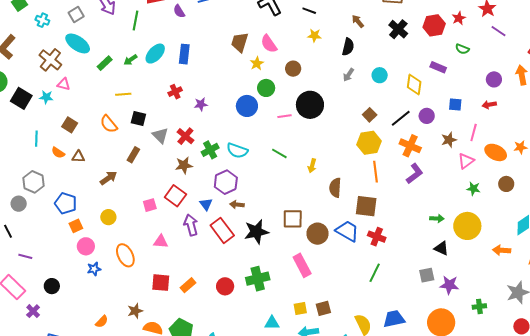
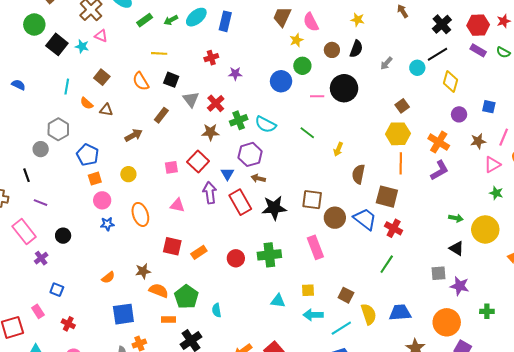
black semicircle: (348, 47) -> (356, 49), moved
purple rectangle: (438, 67) -> (478, 50), moved
black line: (401, 118) -> (438, 54), moved
brown square: (323, 308) -> (346, 295), moved, turned 35

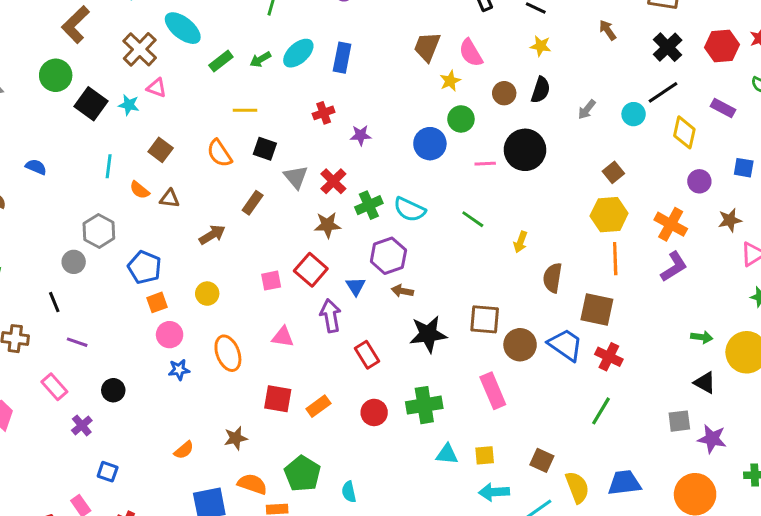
purple rectangle: (478, 50) -> (723, 108), moved
red rectangle: (240, 202) -> (367, 355), moved, size x0.7
pink rectangle: (24, 232) -> (54, 387), size x0.7
orange semicircle: (159, 291) -> (252, 484), moved
cyan triangle: (278, 301) -> (447, 454), moved

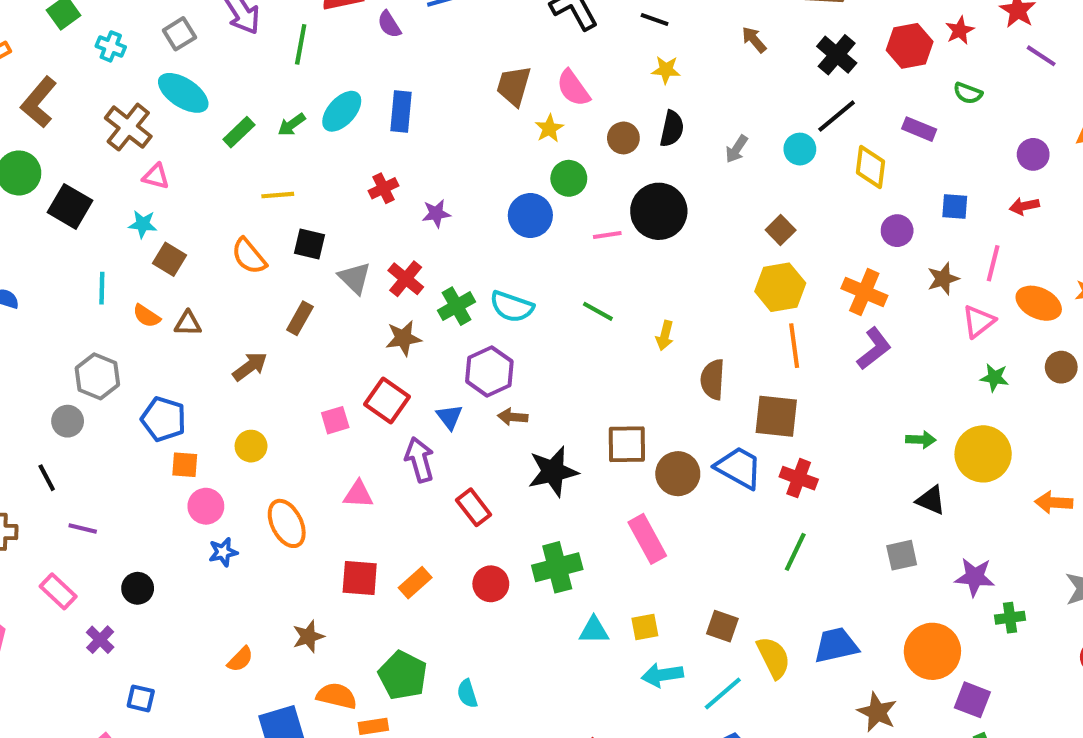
cyan star: (129, 105) -> (143, 224), moved
orange square: (157, 302) -> (185, 465), turned 30
purple star: (712, 439) -> (975, 577), moved

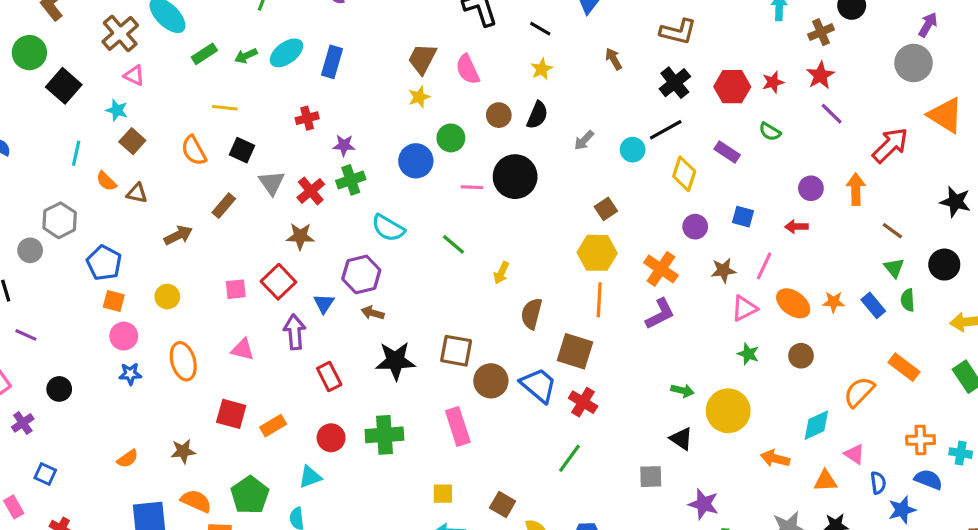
yellow star: (666, 70) -> (542, 69), turned 30
yellow star: (549, 128) -> (419, 97), moved
green cross: (457, 306) -> (351, 180), moved
cyan triangle: (594, 630) -> (310, 477), moved, turned -30

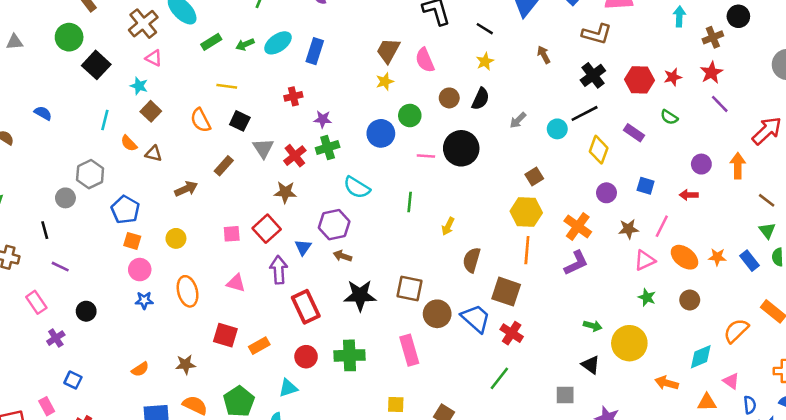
green line: (454, 244) -> (410, 202), turned 54
red rectangle: (329, 376) -> (306, 307), size x1.4

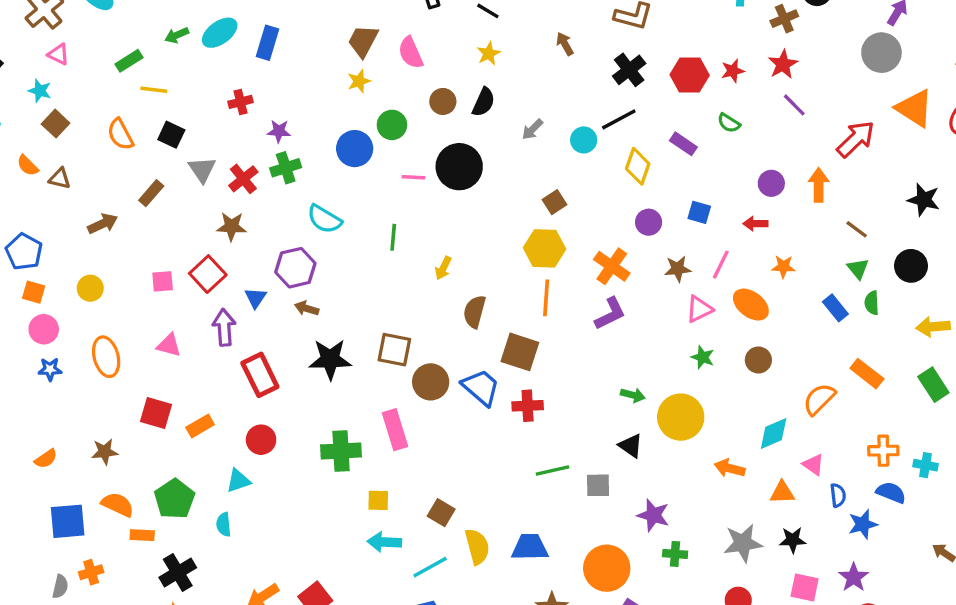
green rectangle: (211, 42) -> (129, 61), moved
orange star: (717, 257) -> (783, 267), moved
red cross: (512, 333) -> (528, 406), turned -35
green cross: (349, 355) -> (341, 451), moved
green line: (499, 378) -> (552, 470), moved, turned 40

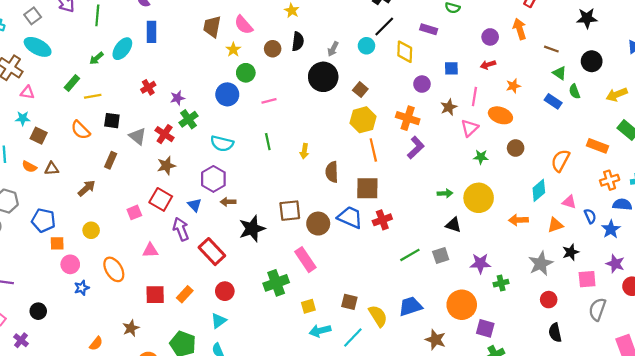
blue rectangle: (268, 43) -> (151, 32), moved
yellow star: (359, 81) -> (233, 50), moved
black circle: (459, 167) -> (323, 77), moved
orange rectangle: (867, 374) -> (598, 146), moved

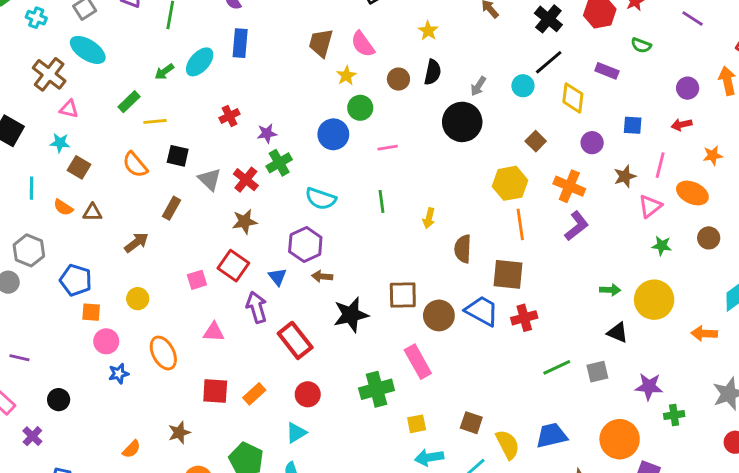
brown square: (360, 90) -> (536, 141), moved

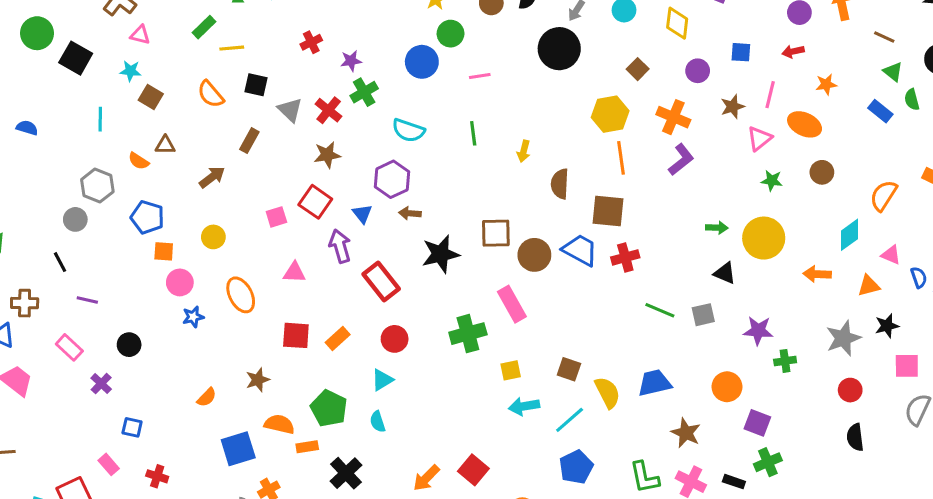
orange semicircle: (63, 207) -> (139, 161), moved
green line: (557, 367) -> (660, 310), turned 48
orange circle: (620, 439) -> (727, 387), size x0.7

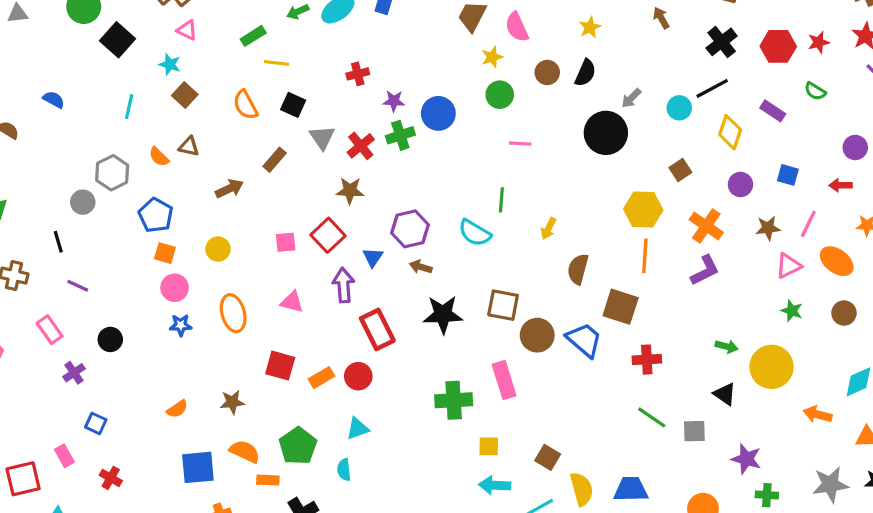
blue circle: (422, 62) -> (438, 113), moved
cyan semicircle: (408, 130) -> (475, 233), moved
red cross: (625, 257) -> (647, 360), moved
red circle: (395, 339) -> (358, 376), moved

